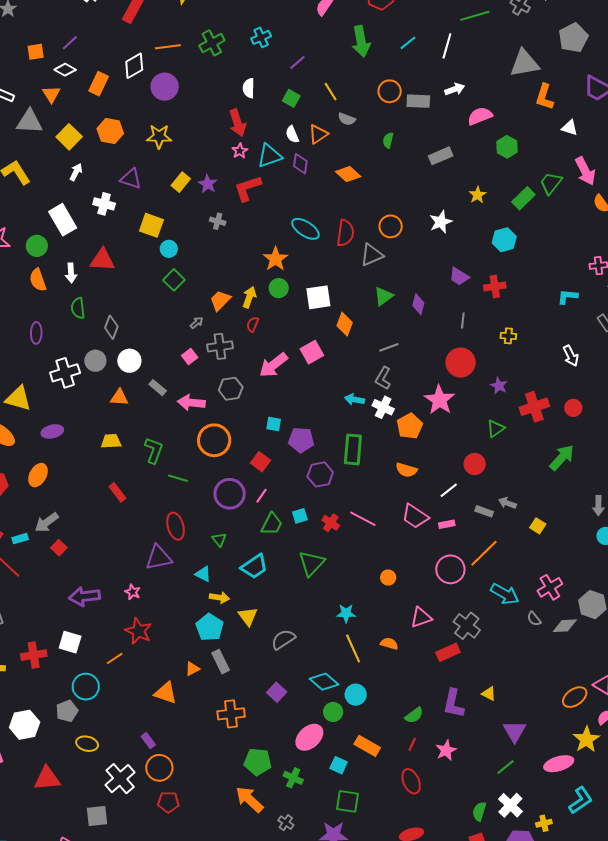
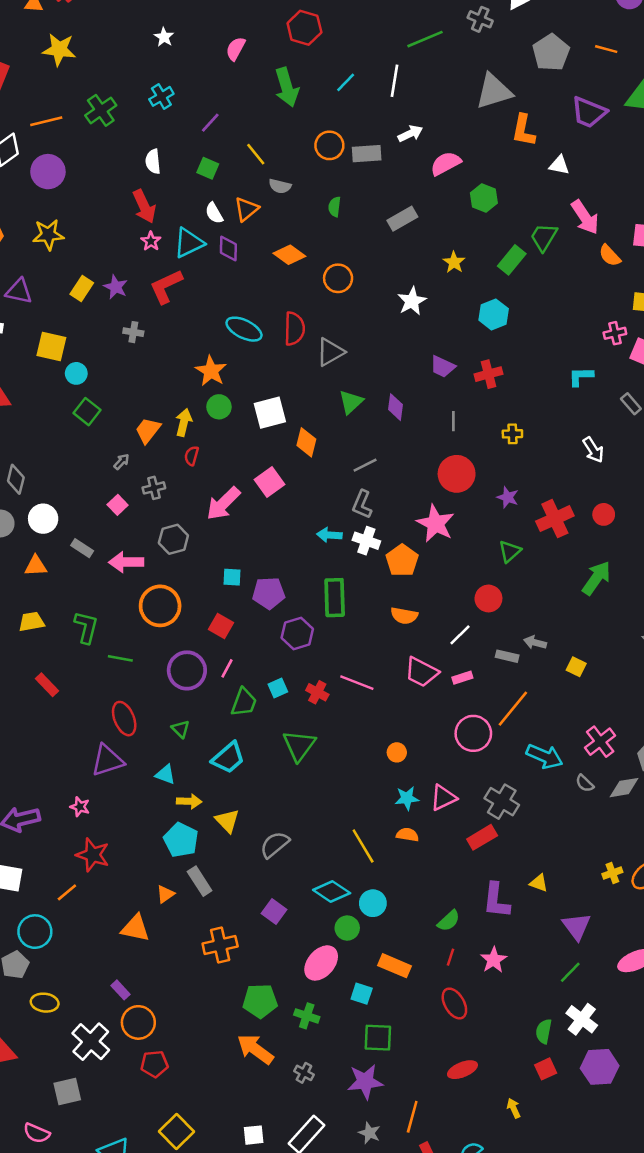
orange circle: (391, 226) -> (338, 278), moved
gray cross: (220, 346) -> (154, 488), size x0.7
cyan star: (346, 613) -> (407, 798), moved
yellow cross: (544, 823) -> (612, 873), moved

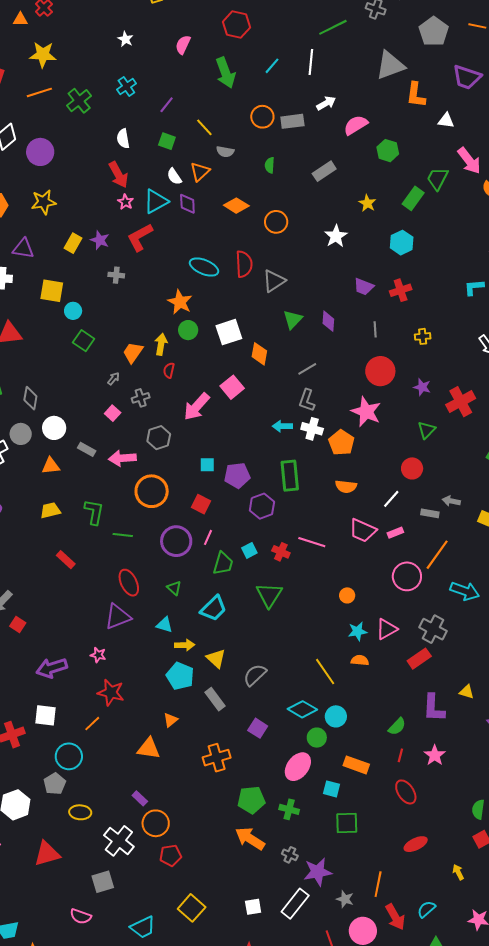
orange line: (46, 121) -> (39, 92), moved
gray rectangle: (200, 881) -> (215, 699), moved
purple star: (365, 1082) -> (318, 872), moved

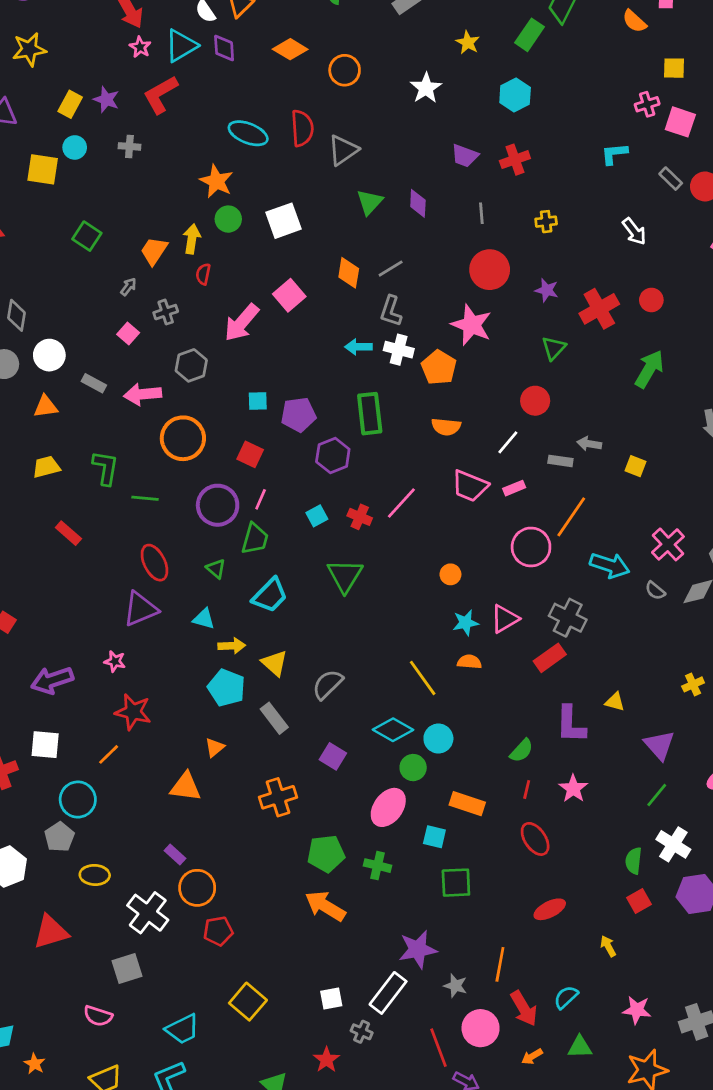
cyan circle: (73, 311) -> (75, 147), moved
orange diamond: (259, 354) -> (349, 273), moved
pink line: (312, 542) -> (401, 503), turned -64
green trapezoid: (223, 563) -> (255, 539), moved
gray cross: (290, 855) -> (362, 1032), moved

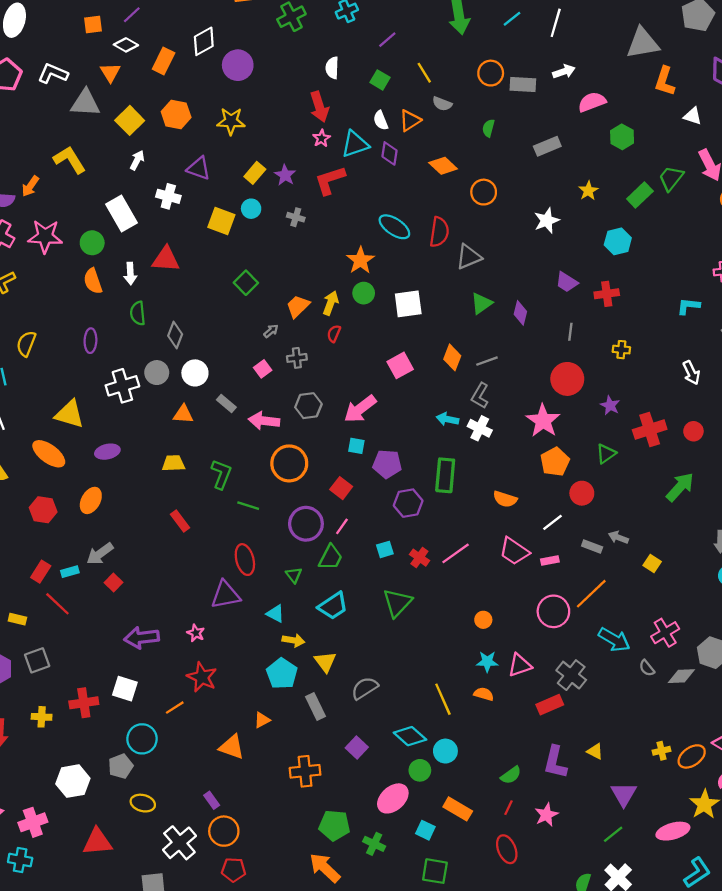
pink arrow: (242, 323) -> (360, 409), moved
orange pentagon: (439, 368) -> (555, 462), moved

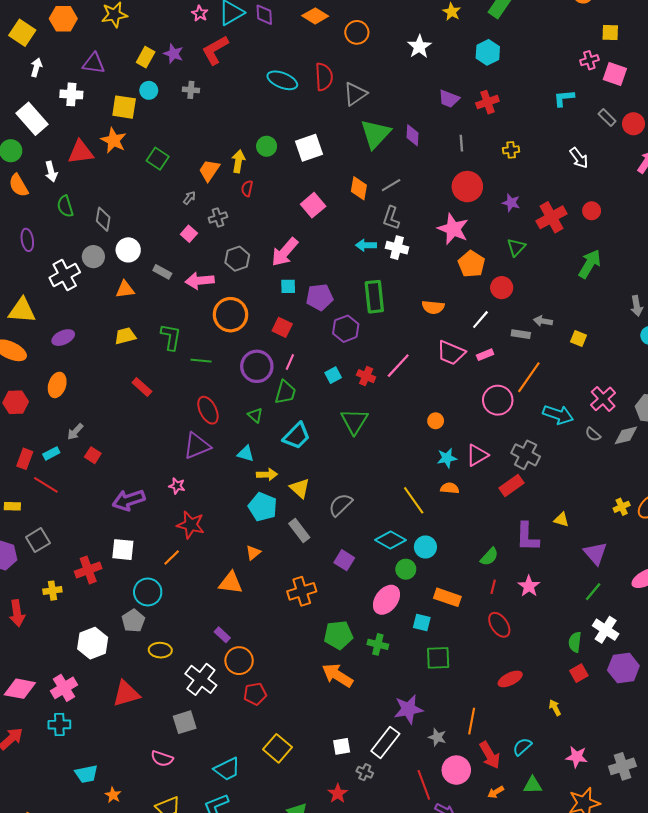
orange star: (360, 260) -> (114, 140), moved
green triangle: (481, 303) -> (375, 134), size x1.5
gray arrow: (100, 554) -> (75, 432), size x0.7

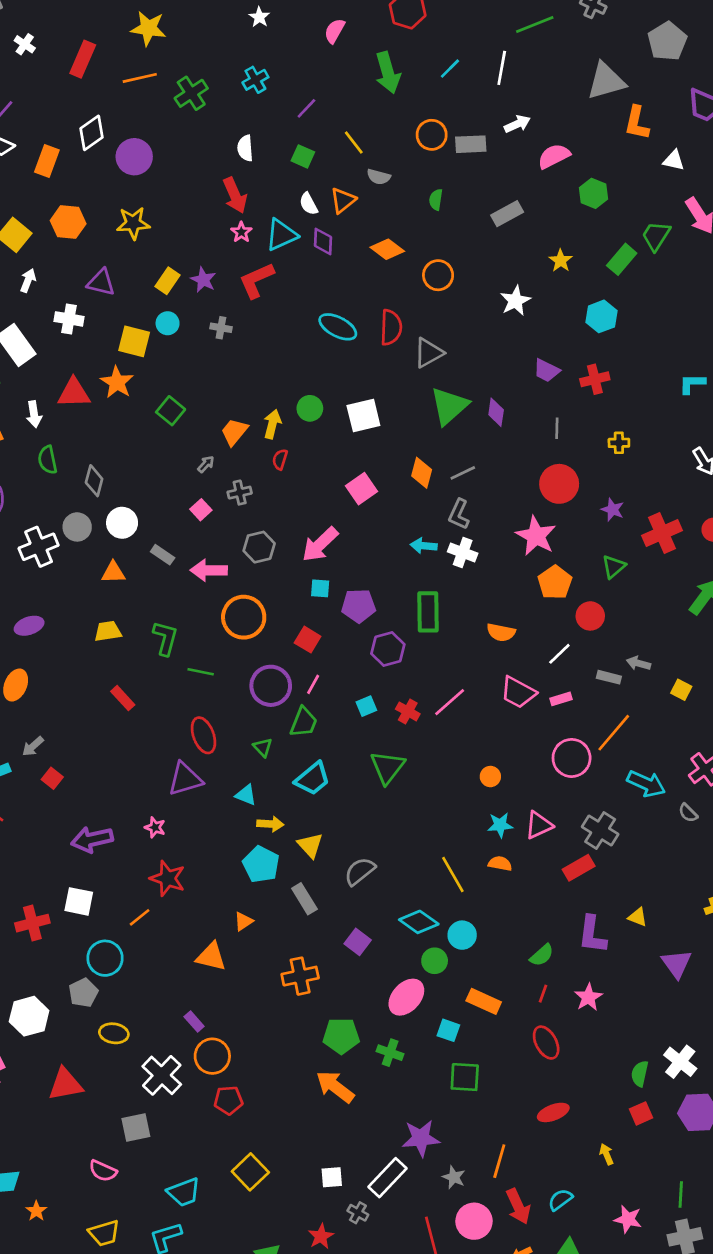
green line: (593, 592) -> (681, 1195), moved, turned -42

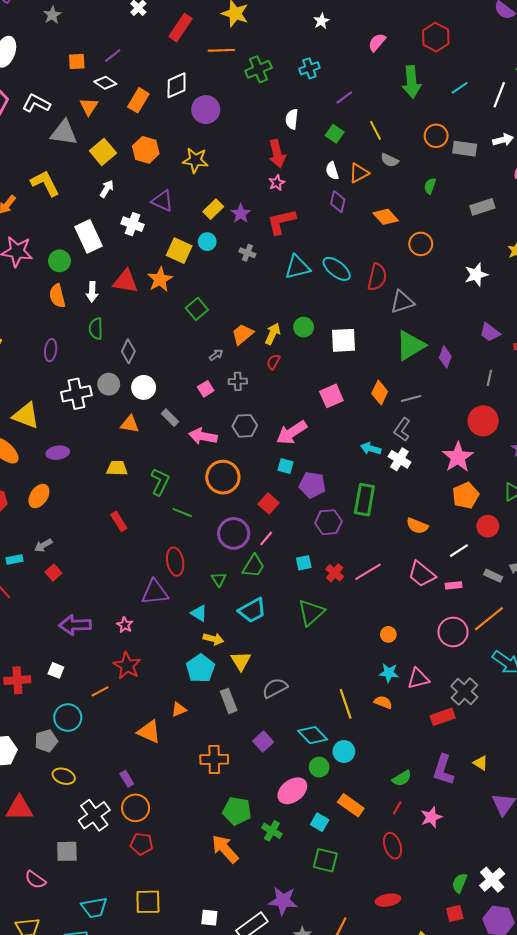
cyan triangle: (281, 235) -> (297, 267), moved
white square: (79, 901) -> (56, 670), size x0.7
yellow square: (250, 1172) -> (148, 902), turned 32

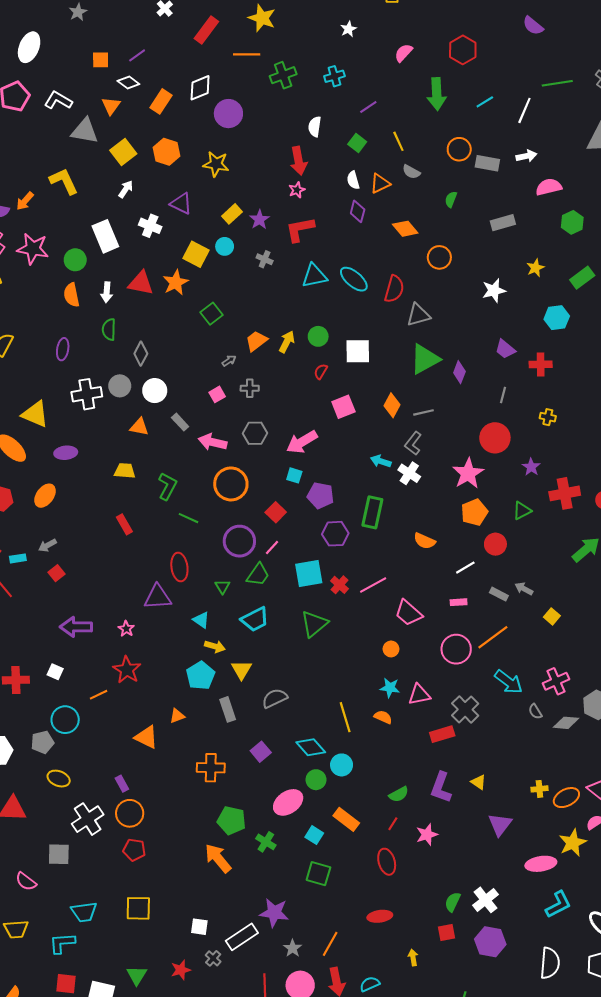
red semicircle: (273, 362) -> (321, 371), moved
cyan square: (304, 563) -> (309, 573), size x1.8
pink trapezoid: (422, 574) -> (408, 613), moved

